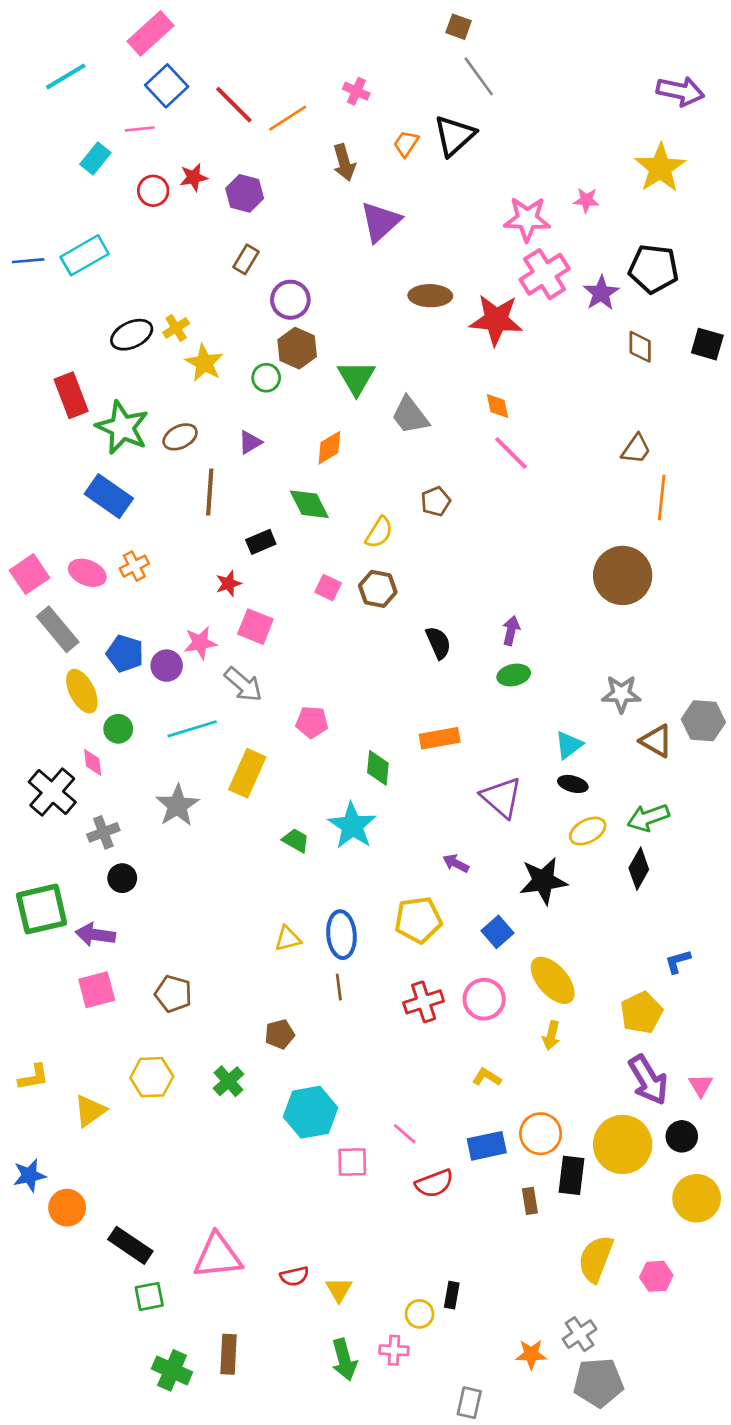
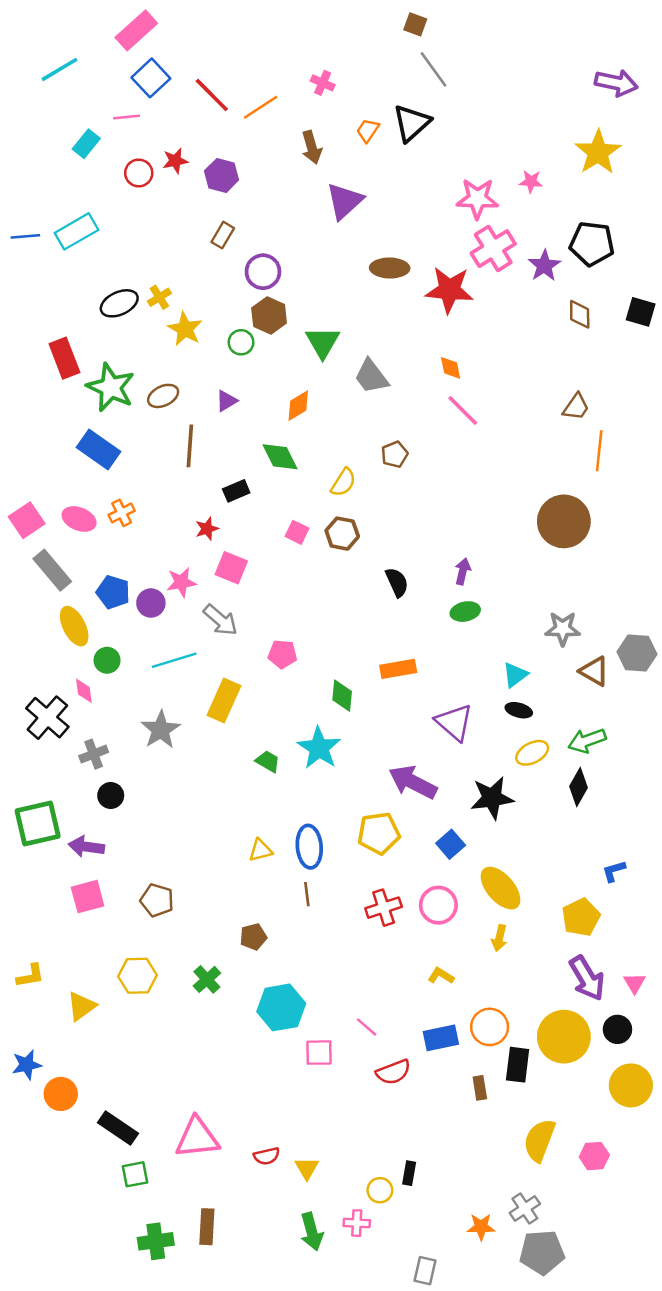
purple arrow: (456, 863) -> (413, 782), size x2.0
green cross: (172, 1370) -> (156, 1241), turned -32

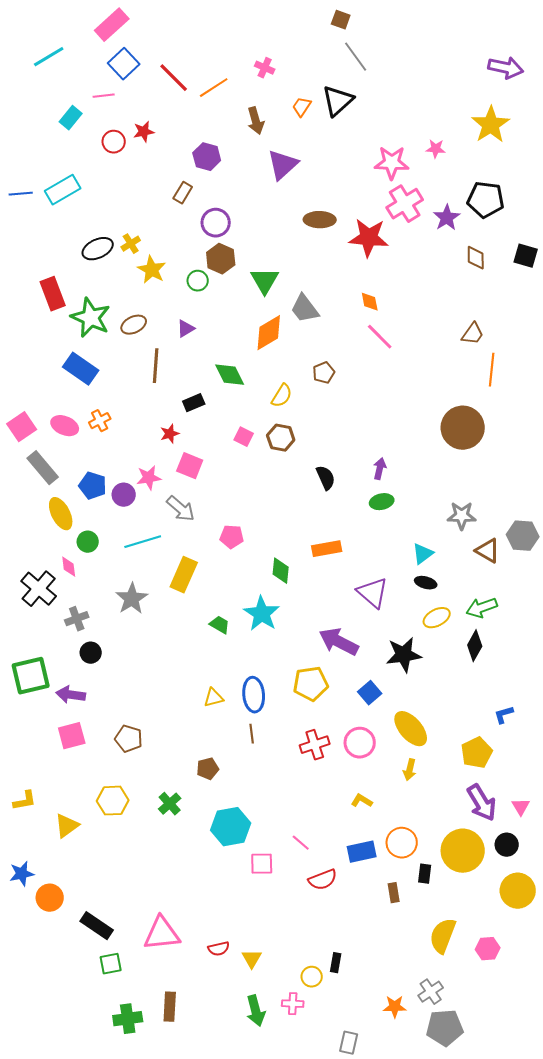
purple hexagon: (222, 175) -> (207, 157), moved
orange diamond: (298, 406) -> (269, 333), moved, size x1.4
black rectangle: (518, 1065) -> (425, 874), size x0.7

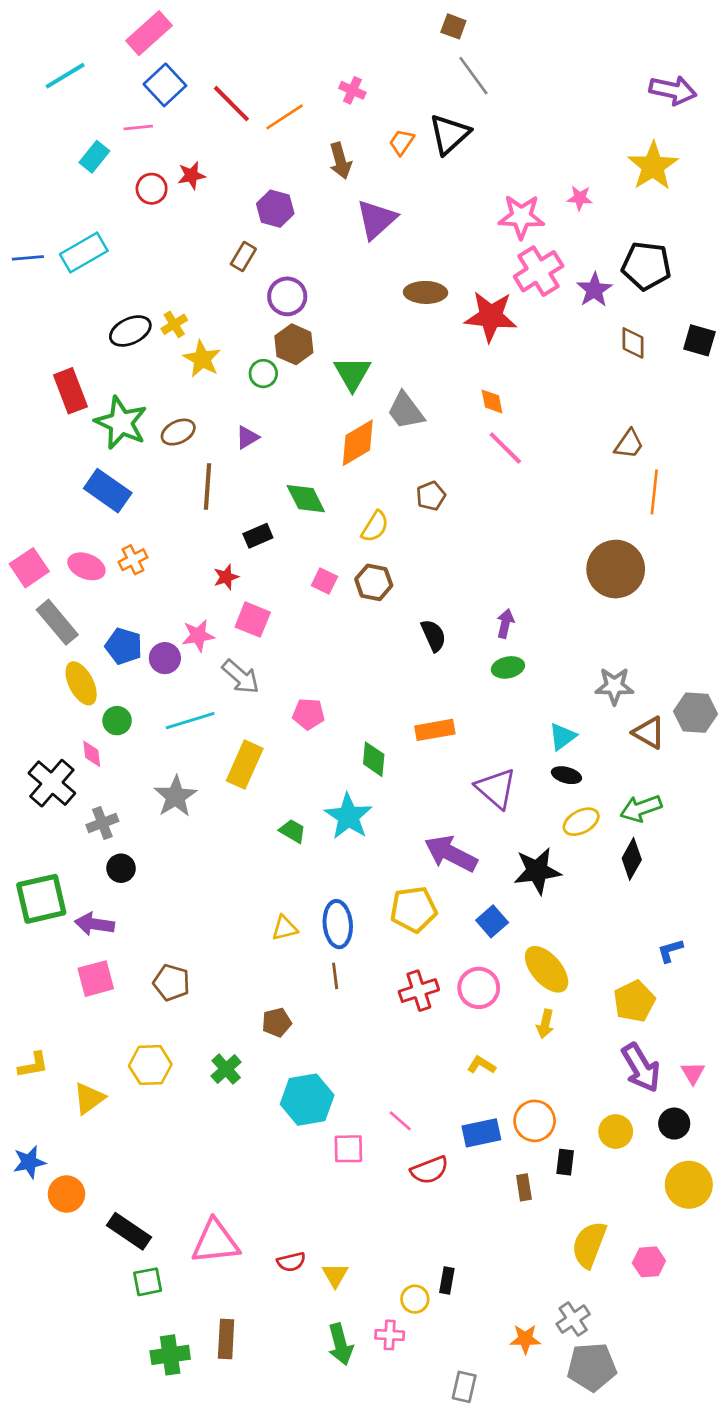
yellow circle: (463, 851) -> (616, 1132), size x0.6

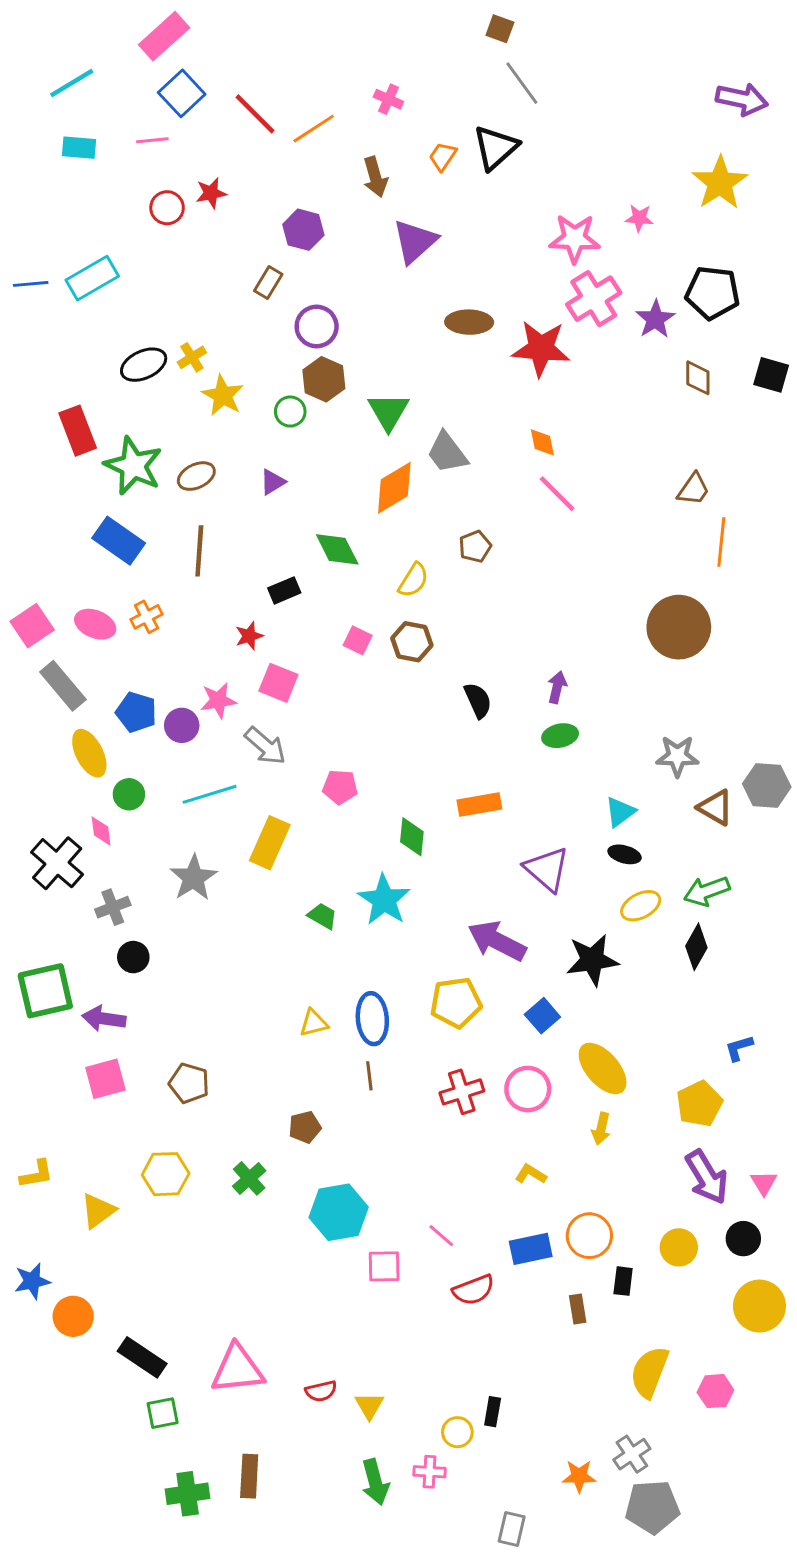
cyan rectangle: (94, 157) -> (79, 148), moved, turned 56
brown line: (207, 487) -> (199, 551), moved

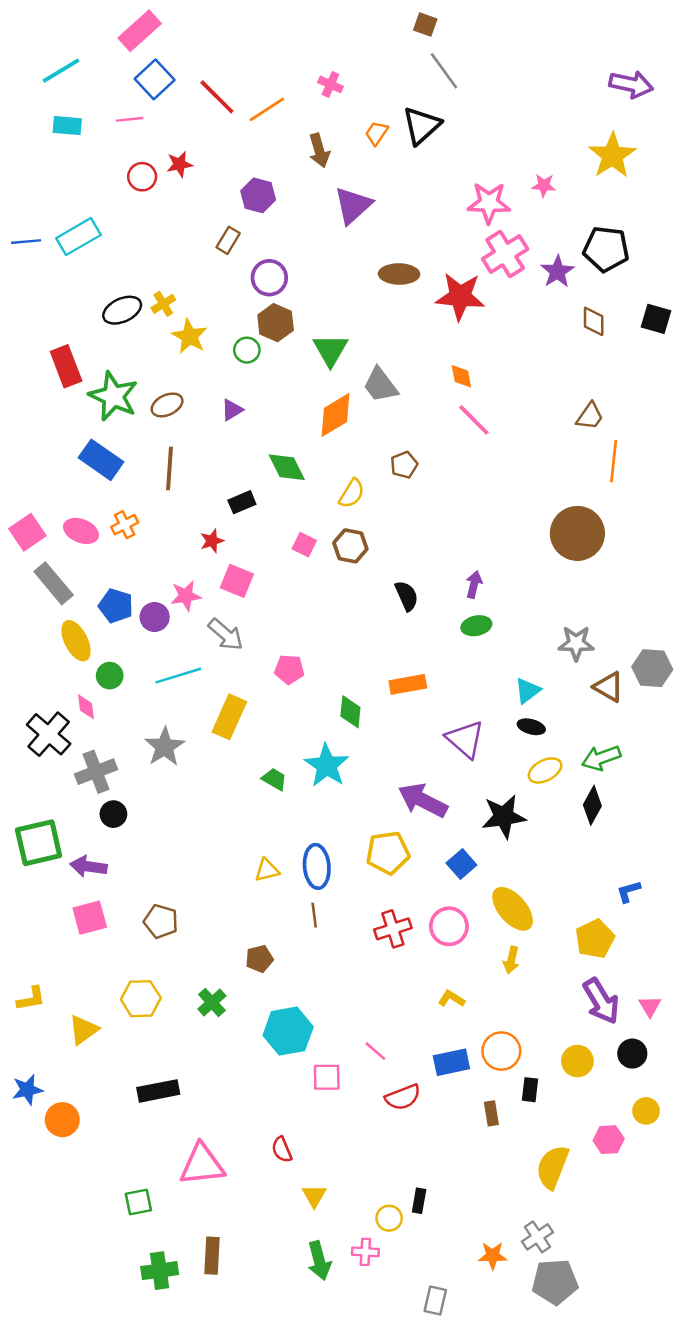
gray cross: (113, 907) -> (96, 772), size x1.4
yellow circle: (759, 1306) -> (646, 1111), size x0.6
black rectangle: (142, 1357) -> (158, 1091), moved, turned -45
red semicircle: (321, 1391) -> (282, 1150), moved, turned 80
pink hexagon: (715, 1391) -> (609, 1140), moved

